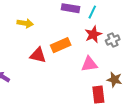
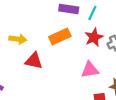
yellow arrow: (25, 23) -> (18, 39), moved
orange rectangle: (61, 45) -> (60, 37), moved

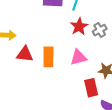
orange rectangle: (60, 37) -> (48, 57), moved, turned -60

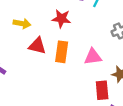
red star: (79, 26) -> (61, 19), moved, turned 30

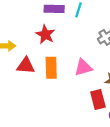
red star: (61, 19) -> (45, 34), turned 30

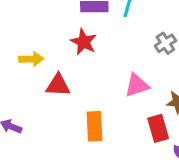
orange rectangle: (51, 68) -> (94, 126), moved

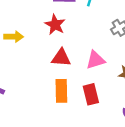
red triangle: (58, 85) -> (61, 58), moved
red rectangle: (158, 128) -> (91, 94), moved

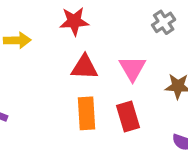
red star: (55, 25) -> (74, 21), turned -30
pink triangle: (95, 60) -> (133, 68), turned -42

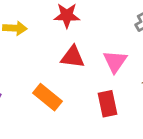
orange rectangle: (87, 113) -> (48, 97), moved, turned -52

